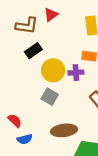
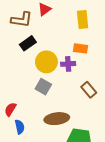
red semicircle: (15, 121) -> (10, 109), turned -104
blue semicircle: (25, 139) -> (20, 127), turned -88

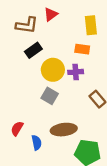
orange rectangle: (80, 48) -> (82, 49), moved
red semicircle: (10, 109) -> (17, 128), moved
blue semicircle: (20, 127) -> (37, 143), moved

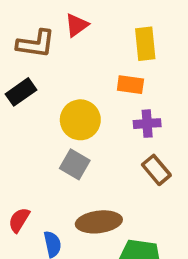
black rectangle: (33, 50) -> (21, 92), moved
purple cross: (76, 72) -> (147, 124), moved

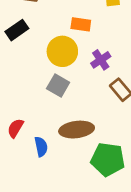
orange rectangle: (130, 85) -> (81, 24), moved
purple cross: (147, 124) -> (101, 60), moved, turned -30

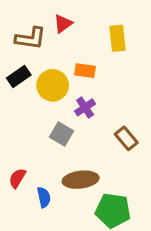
yellow circle: (62, 51) -> (53, 85), moved
purple cross: (101, 60) -> (85, 107), moved

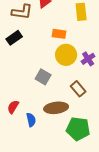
yellow circle: (53, 85) -> (66, 55), moved
purple cross: (85, 107) -> (88, 59), moved
brown rectangle: (126, 138) -> (78, 89), moved

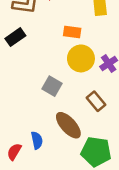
red semicircle: (13, 107) -> (14, 152), moved
brown ellipse: (56, 108) -> (68, 125), turned 55

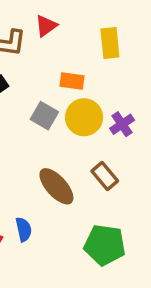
gray square: (52, 86) -> (44, 116), moved
brown ellipse: (68, 125) -> (56, 186), moved

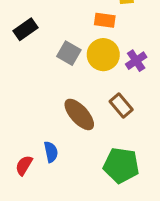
orange rectangle: (72, 81) -> (105, 20), moved

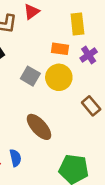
purple cross: (136, 61) -> (89, 55), moved
brown rectangle: (121, 105) -> (91, 106), moved

